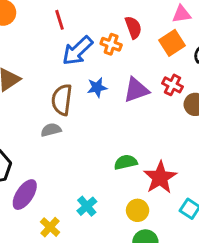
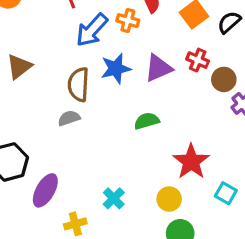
blue star: (97, 87) -> (116, 69), size x1.4
green semicircle: (126, 162) -> (147, 121), moved
yellow cross: (50, 227) -> (75, 224), turned 36

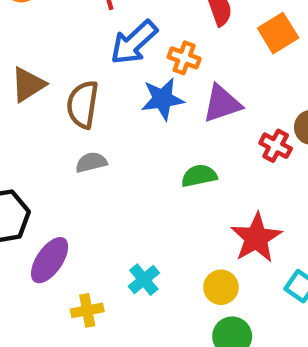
orange cross: (128, 21) -> (184, 58), moved
red cross: (198, 60) -> (276, 146), moved
brown semicircle: (78, 84) -> (83, 104), moved

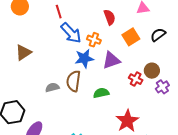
orange square: (278, 33) -> (131, 37), moved
blue arrow: (134, 42) -> (71, 33), turned -90
brown semicircle: (83, 104) -> (74, 81), moved

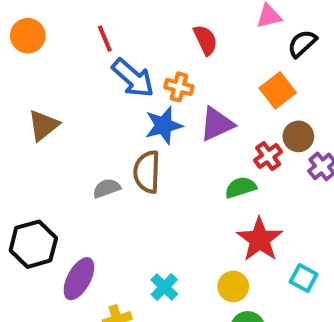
black semicircle: (158, 35) -> (302, 44), moved
orange square: (131, 37) -> (278, 90), moved
red cross: (136, 79) -> (268, 156), turned 32
green semicircle: (101, 93) -> (241, 187), moved

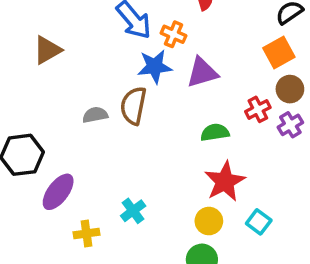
orange square: (278, 90) -> (279, 52), moved
brown circle: (298, 136) -> (290, 89), moved
red cross: (268, 156) -> (258, 109), moved
yellow circle: (233, 286) -> (209, 221), moved

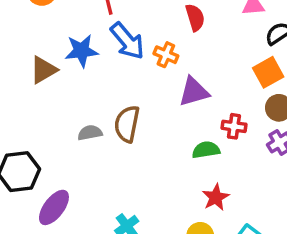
blue star: (155, 67) -> (81, 51), moved
red cross: (258, 109) -> (234, 126), moved, turned 35
red star: (225, 181) -> (216, 197), size x0.7

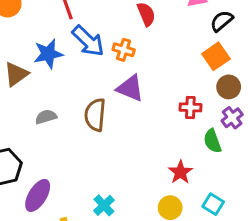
purple triangle: (194, 92) -> (130, 88), moved, turned 44
gray semicircle: (90, 133) -> (46, 117), moved
green semicircle: (206, 150) -> (212, 141), moved, turned -95

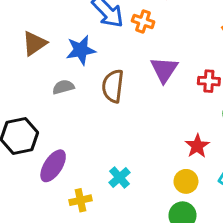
blue star: (48, 54) -> (81, 50), moved
purple triangle: (130, 88) -> (164, 70), moved, turned 40

